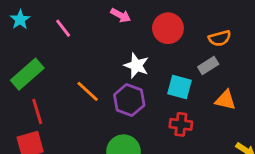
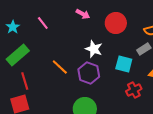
cyan star: (20, 20) -> (13, 27), moved
red cross: (181, 124) -> (134, 90), moved, turned -35

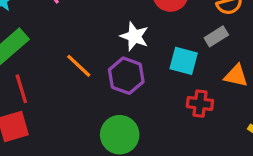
red cross: (134, 90) -> (200, 104), turned 35

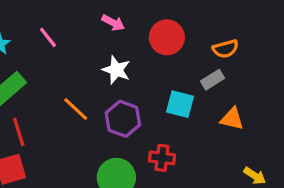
white star: (134, 36) -> (116, 70), moved
red cross: (200, 104) -> (162, 158), moved

